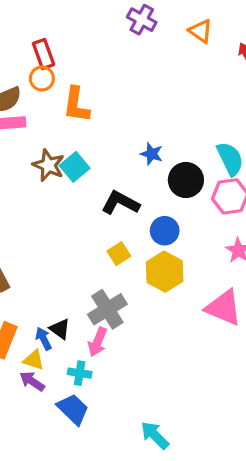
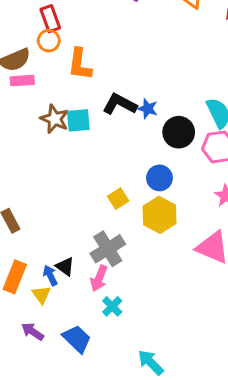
cyan square: (75, 167) -> (78, 120), turned 35
black L-shape: (120, 203) -> (120, 104), moved
yellow triangle: (34, 360) -> (41, 295), turned 36
cyan cross: (80, 373) -> (112, 306), moved, turned 36
purple arrow: (32, 381) -> (33, 331), moved

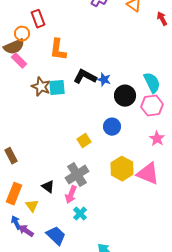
orange circle: (49, 41) -> (22, 34), moved
pink rectangle: (22, 81) -> (19, 61), turned 49
yellow hexagon: (159, 215) -> (122, 169), moved
blue arrow: (50, 275) -> (16, 223), moved

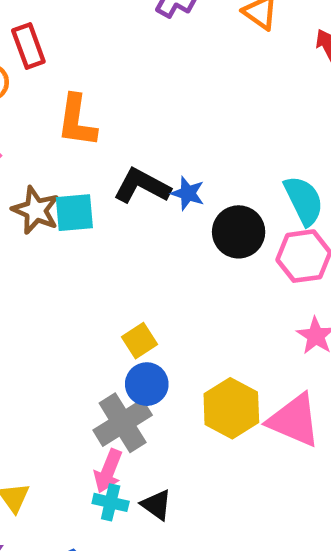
blue circle: (112, 127) -> (147, 384), moved
black triangle: (48, 187) -> (156, 505), moved
cyan cross: (80, 214) -> (111, 502), moved, turned -32

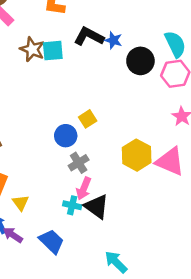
blue circle: (147, 384) -> (66, 136), moved
gray cross: (123, 423) -> (79, 163), size x0.7
pink arrow: (108, 471) -> (84, 189), moved
black triangle: (156, 505) -> (97, 207), size x1.5

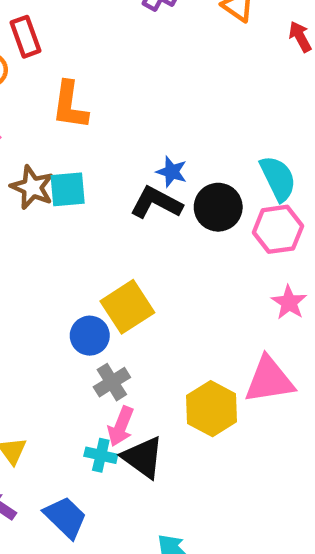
black L-shape: (89, 36) -> (156, 203), moved
yellow square: (88, 119) -> (127, 307), size x1.6
yellow hexagon: (137, 155) -> (212, 409), moved
pink triangle: (170, 161) -> (269, 380), turned -32

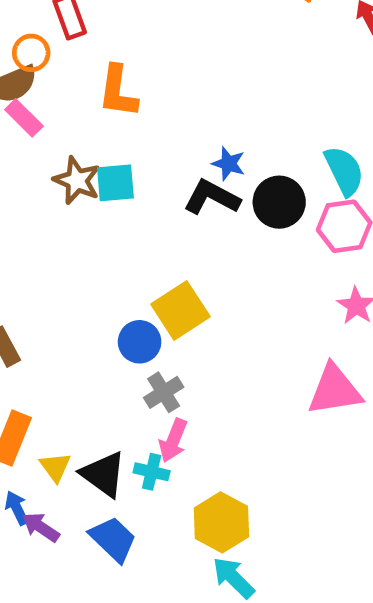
yellow hexagon: (212, 409) -> (221, 522), moved
black triangle: (143, 457) -> (103, 474), moved

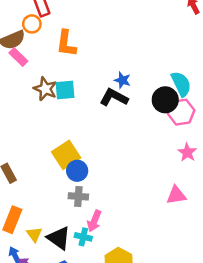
orange circle: (31, 53) -> (32, 24), moved
black circle: (279, 202) -> (165, 100), moved
yellow square: (180, 310) -> (66, 155), moved
pink triangle: (335, 390) -> (176, 195), size x0.7
gray cross: (164, 392) -> (78, 196), moved, turned 36

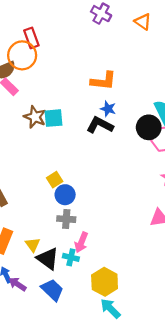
orange circle: (32, 24) -> (22, 55), size x1.6
orange L-shape: (66, 44) -> (103, 81), moved, turned -92
yellow square: (66, 155) -> (55, 180), size x0.6
yellow triangle: (34, 234) -> (33, 245), moved

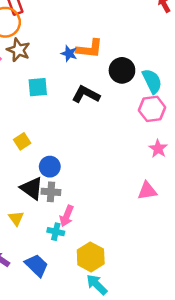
blue star: (108, 109) -> (69, 54), moved
brown star: (35, 117) -> (18, 50), moved
black circle: (149, 127) -> (122, 70), moved
yellow square: (55, 180) -> (22, 141), moved
black triangle: (48, 259) -> (32, 188), moved

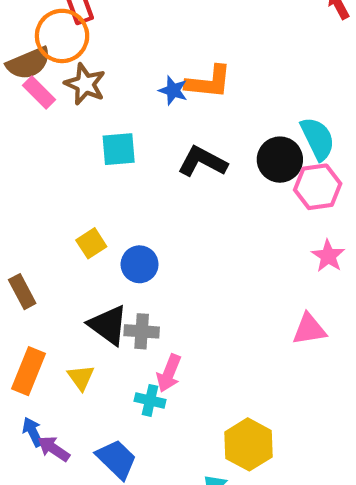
black circle: (122, 70) -> (280, 160), moved
blue circle: (50, 167) -> (140, 264), moved
yellow hexagon: (91, 257) -> (248, 444), moved

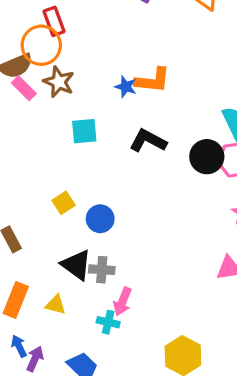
black circle: (280, 160) -> (207, 157), moved
yellow triangle: (81, 377) -> (56, 305), turned -40
purple arrow: (54, 449) -> (35, 359), turned 80

